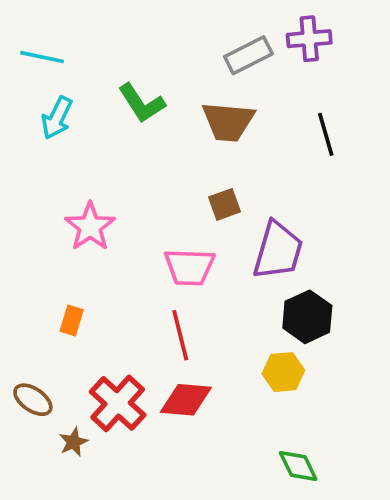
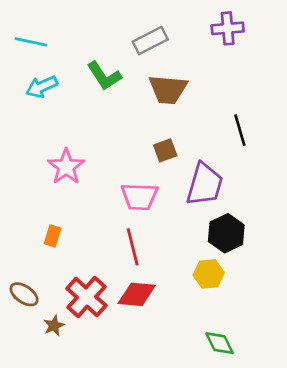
gray rectangle: (248, 55) -> (150, 41), moved
cyan arrow: (57, 118) -> (42, 87), turned 40
black line: (326, 134) -> (240, 130), moved

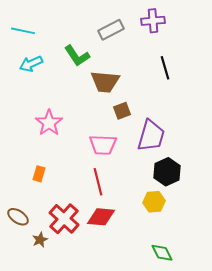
purple cross: (228, 28) -> (153, 21), moved
brown trapezoid: (168, 89) -> (105, 82), moved
black line: (240, 130) -> (165, 68), moved

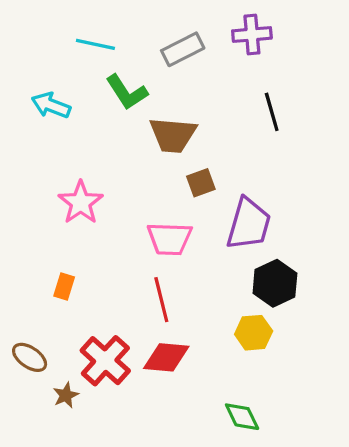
cyan line: (23, 31) -> (95, 44), moved
cyan arrow: (31, 64) -> (51, 105), turned 45
green diamond: (162, 253) -> (242, 417), moved

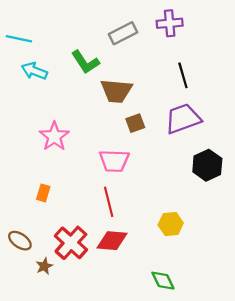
cyan line: (95, 44) -> (19, 39), moved
purple trapezoid: (249, 224) -> (183, 119), moved, turned -126
black hexagon: (275, 283) -> (207, 165), moved

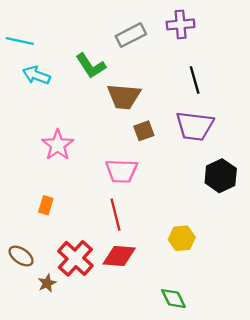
purple trapezoid: (183, 119) -> (195, 126), turned -153

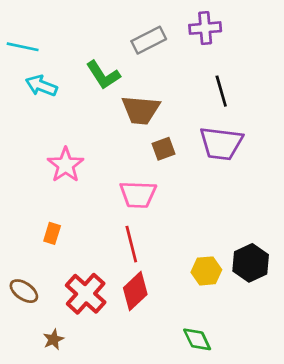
black hexagon: (221, 176) -> (251, 263), moved
red diamond: (119, 256) -> (135, 291), turned -48
brown star: (47, 283) -> (53, 339), moved

